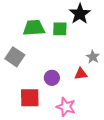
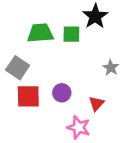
red triangle: (81, 74) -> (96, 104), moved, turned -40
red square: (30, 98) -> (28, 96), moved

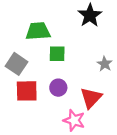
green square: (71, 34) -> (57, 54), moved
red triangle: (96, 104) -> (91, 98), size x1.5

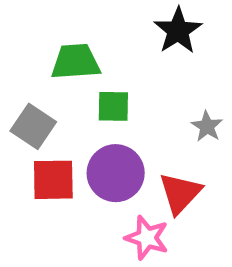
purple circle: (58, 88) -> (116, 173), size x1.6

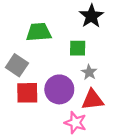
green square: (113, 106) -> (78, 48), moved
gray star: (207, 126) -> (89, 72), moved
red triangle: (180, 193) -> (93, 100), turned 40

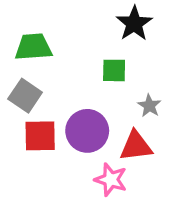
green trapezoid: (39, 32) -> (33, 47), moved
gray star: (89, 72) -> (149, 106), moved

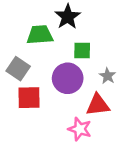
black star: (134, 23) -> (68, 17), moved
green trapezoid: (33, 47) -> (40, 35), moved
purple circle: (87, 131) -> (68, 78), moved

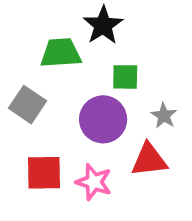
red square: (29, 98) -> (44, 173), moved
pink star: (80, 129) -> (94, 182), moved

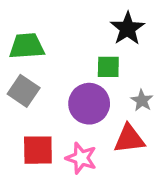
black star: (103, 25) -> (128, 28), moved
green trapezoid: (61, 53) -> (27, 46), moved

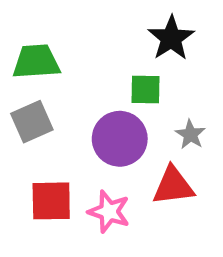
gray square: (24, 91) -> (32, 122), turned 32

